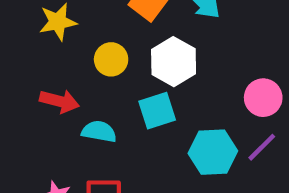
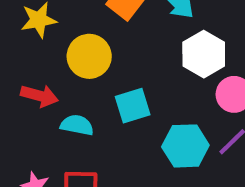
yellow circle: (111, 59) -> (89, 56), size x1.4
white hexagon: (174, 62) -> (204, 54), moved

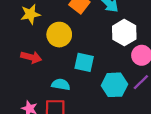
cyan square: (133, 106) -> (84, 62), turned 30
cyan semicircle: (77, 125) -> (61, 84), moved

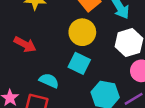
yellow circle: (59, 35) -> (82, 32), moved

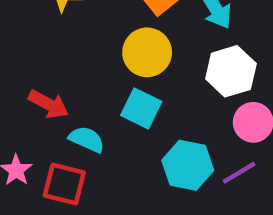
red arrow: (25, 44) -> (48, 104), moved

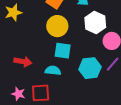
cyan semicircle: (87, 139) -> (53, 70), moved

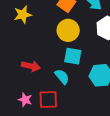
cyan semicircle: (53, 70) -> (62, 77), turned 42

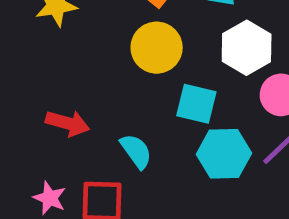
cyan square: (73, 56) -> (196, 104), moved

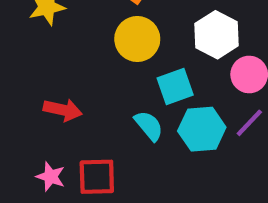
cyan square: (196, 104) -> (175, 86), turned -30
cyan semicircle: (136, 151) -> (149, 126), moved

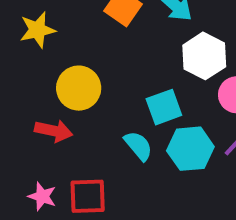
yellow circle: (137, 39) -> (79, 88), moved

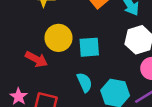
cyan square: (164, 107) -> (89, 47), moved

